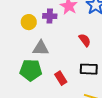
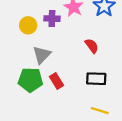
gray triangle: (41, 48) -> (42, 55), turned -48
red rectangle: (61, 78) -> (57, 81), moved

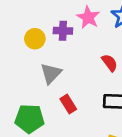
green pentagon: (30, 80) -> (30, 119), moved

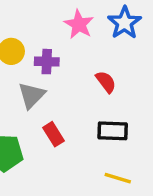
purple cross: (63, 31) -> (47, 62), moved

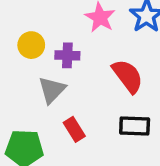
red semicircle: (106, 82) -> (128, 76), size x1.5

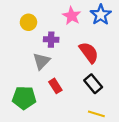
yellow circle: (31, 45) -> (28, 22), moved
black rectangle: (135, 126) -> (93, 84), turned 48

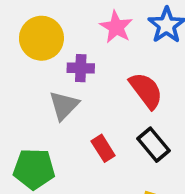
yellow circle: (28, 22) -> (41, 38), size x1.5
red rectangle: (55, 86) -> (103, 148), moved

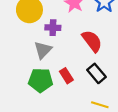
green pentagon: (34, 169) -> (41, 80), moved

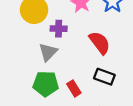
black rectangle: (97, 73) -> (104, 77), turned -30
red rectangle: (66, 76) -> (74, 88), moved

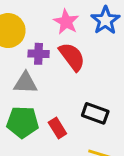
red semicircle: (100, 43) -> (72, 57), moved
gray triangle: (48, 52) -> (25, 83), turned 48

